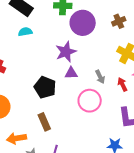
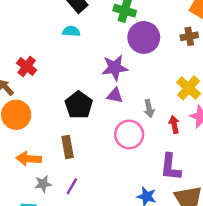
brown cross: (119, 21) -> (189, 36), moved

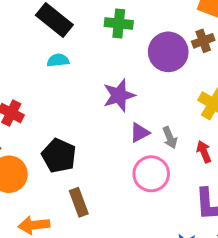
purple circle: (144, 37) -> (168, 52), moved
purple triangle: (115, 95) -> (140, 133), moved, turned -30
black pentagon: (79, 105) -> (59, 156), moved

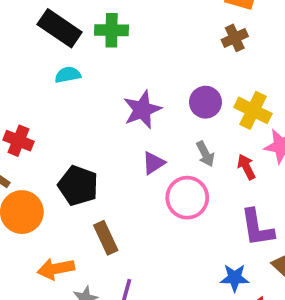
green cross: (119, 24) -> (112, 30), moved
purple circle: (168, 52) -> (205, 102), moved, size x0.7
purple triangle: (140, 133) -> (153, 163), moved

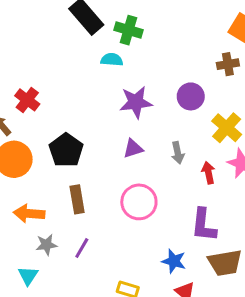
cyan semicircle: (68, 75) -> (112, 60), moved
purple circle: (205, 102) -> (191, 96), moved
pink circle: (187, 198) -> (139, 202), moved

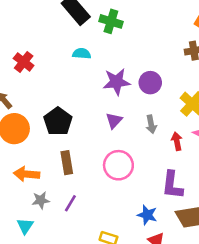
cyan semicircle: (112, 60) -> (82, 54), moved
purple circle: (191, 96) -> (150, 83), moved
red cross: (27, 100) -> (24, 62), moved
purple triangle: (133, 149) -> (114, 121), turned -30

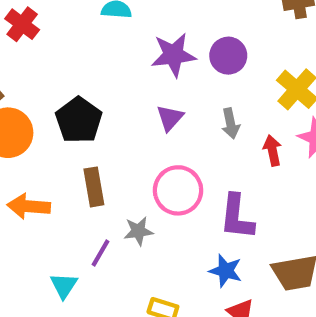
purple L-shape: (172, 185) -> (237, 217), moved
gray star: (41, 200) -> (138, 231), moved
cyan triangle: (25, 226) -> (64, 286), moved

